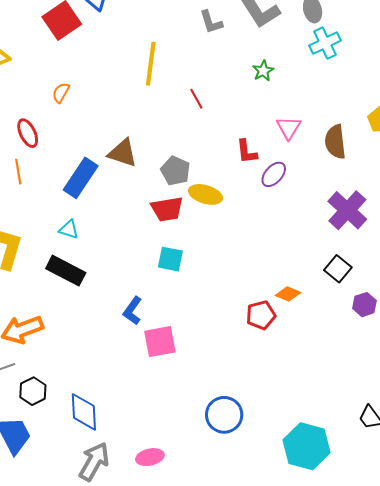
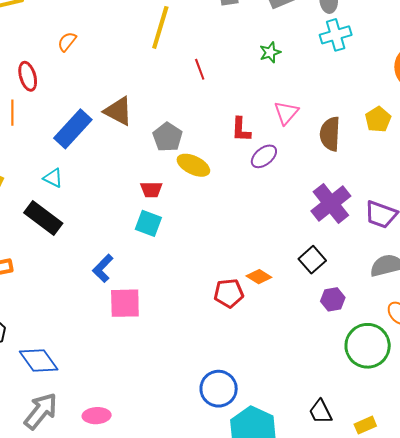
red trapezoid: (167, 209) -> (151, 189), moved, size x0.7
blue diamond: (84, 412) -> (39, 360), turned -42
blue circle: (224, 415) -> (219, 389), moved

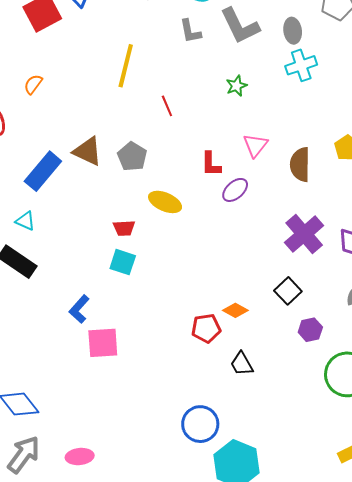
gray pentagon: (168, 137) -> (132, 157), moved
black trapezoid: (321, 412) -> (242, 364), moved

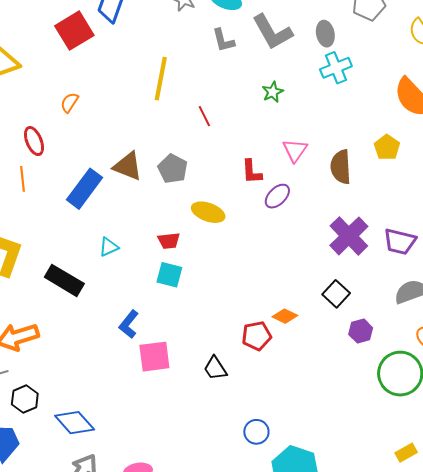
cyan triangle: (25, 221) -> (109, 247), moved, turned -45
black trapezoid: (242, 364) -> (215, 368), moved
blue circle: (200, 424) -> (256, 432), size x0.7

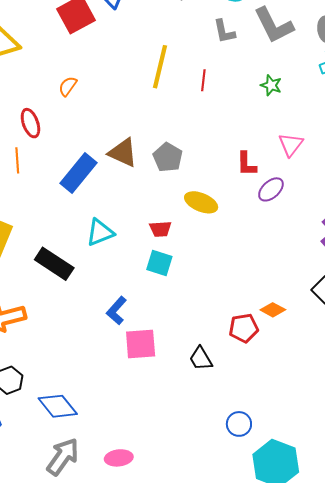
green star: (273, 92) -> (271, 85), turned -30
red line: (204, 116) -> (203, 80), moved, turned 30
cyan triangle: (109, 247) -> (100, 232), size x1.4

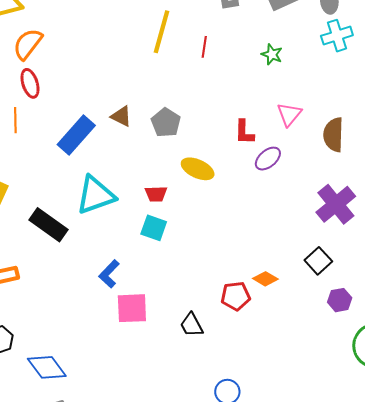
orange semicircle: (68, 86) -> (28, 44), moved, size x1.6
brown triangle: (123, 153) -> (121, 116), size x0.7
cyan triangle: (100, 232) -> (96, 195), size x1.4

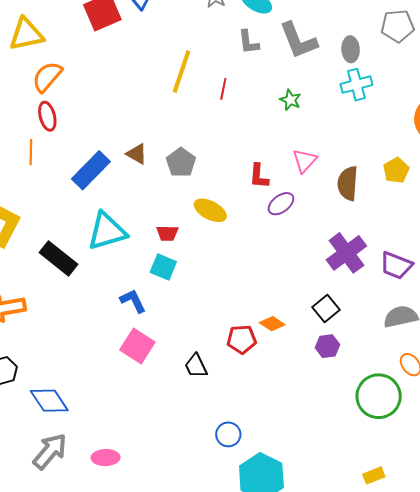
blue L-shape: (109, 274) -> (133, 301), moved, turned 108
purple hexagon: (340, 300) -> (327, 346), moved
pink square: (132, 308) -> (137, 346), turned 32

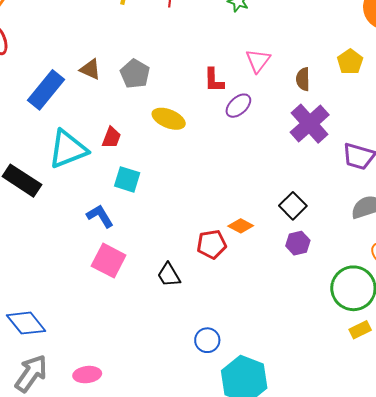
brown semicircle: (348, 183) -> (303, 79), size x0.7
red trapezoid: (167, 233) -> (111, 138), moved, turned -65
purple cross: (346, 253) -> (310, 124), moved
yellow rectangle: (374, 475) -> (360, 330), moved

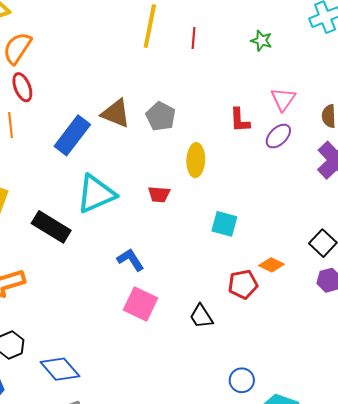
brown triangle: (90, 69) -> (116, 113), size x1.4
purple ellipse: (238, 106) -> (278, 136), moved
yellow ellipse: (169, 119) -> (196, 160), turned 72
red trapezoid: (111, 138) -> (159, 194), moved, turned 75
cyan square: (127, 179) -> (224, 224), moved

